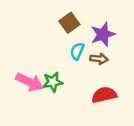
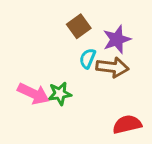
brown arrow: (99, 59) -> (112, 67), size x1.5
red semicircle: (104, 95) -> (127, 124), moved

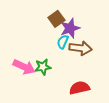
purple star: (117, 39) -> (70, 28), moved
red semicircle: (127, 124) -> (79, 88), moved

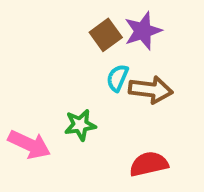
purple star: (70, 28) -> (143, 31), moved
pink arrow: (24, 67) -> (29, 144), moved

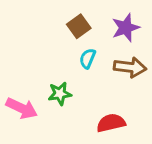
purple star: (143, 31) -> (126, 28), moved
brown arrow: (151, 90) -> (130, 67), moved

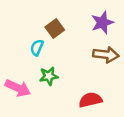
brown square: (79, 26) -> (55, 28), moved
cyan semicircle: (88, 58) -> (37, 47), moved

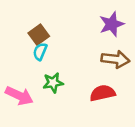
brown square: (55, 28) -> (39, 35), moved
red semicircle: (90, 100) -> (102, 93), moved

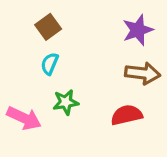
brown square: (39, 35) -> (48, 27), moved

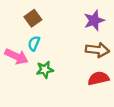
red semicircle: (127, 115) -> (98, 78), moved
pink arrow: (24, 118) -> (16, 57), moved

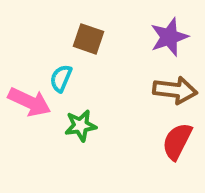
brown square: (33, 18) -> (88, 39), moved, turned -35
red semicircle: (98, 78) -> (177, 141), turned -50

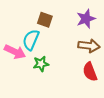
cyan semicircle: (61, 78) -> (31, 40), size x1.5
red semicircle: (177, 141) -> (90, 72), turned -48

